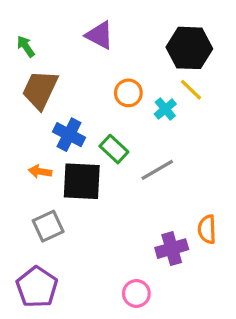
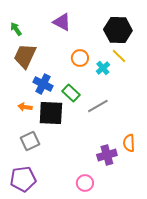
purple pentagon: (37, 287) -> (23, 179), turned 30

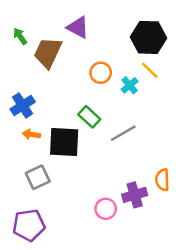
brown trapezoid: (25, 56) -> (48, 53), moved
blue cross: (43, 84) -> (23, 105), moved, turned 30
pink circle: (85, 183) -> (106, 209), moved

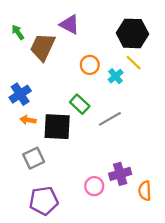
orange semicircle: (162, 180) -> (145, 191), moved
purple pentagon: (29, 225) -> (44, 201), moved

